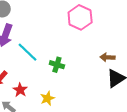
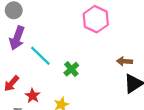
green cross: (57, 65) -> (71, 69), turned 32

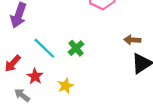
cyan line: (40, 56) -> (44, 48), moved

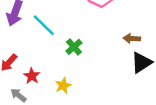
cyan line: (44, 48) -> (44, 25), moved

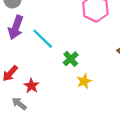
yellow star: (63, 86) -> (84, 81), moved

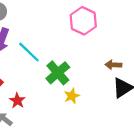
green cross: (71, 59) -> (58, 73), size x1.5

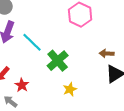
yellow star: (72, 96) -> (70, 89), moved

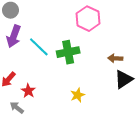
green cross: (58, 61) -> (68, 52), moved, turned 30

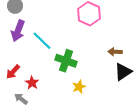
green cross: (68, 52) -> (66, 61), moved, turned 30

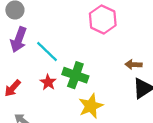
red star: (32, 83) -> (48, 82), moved
yellow star: (79, 87) -> (91, 106), size x1.5

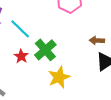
green cross: (75, 75) -> (45, 50), turned 30

